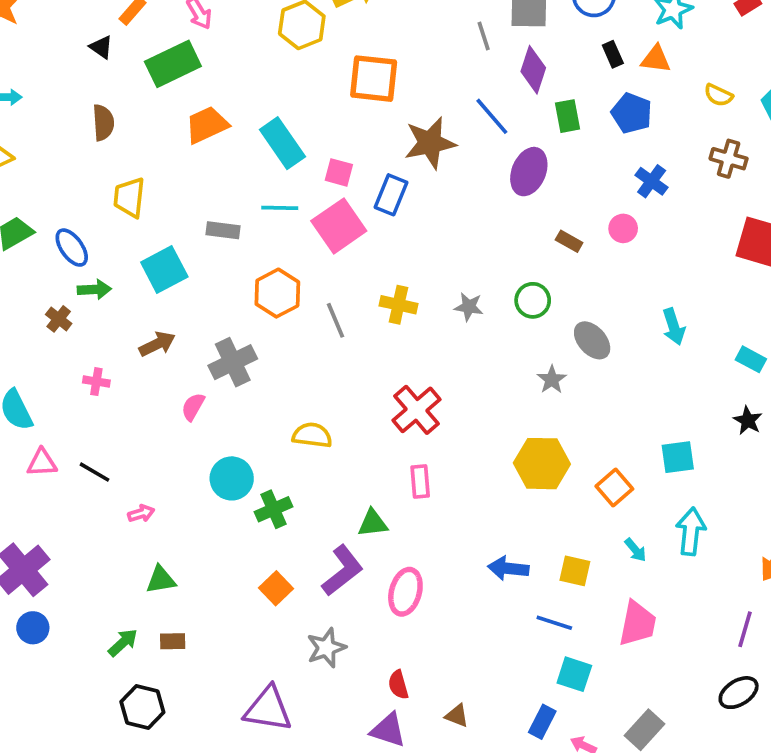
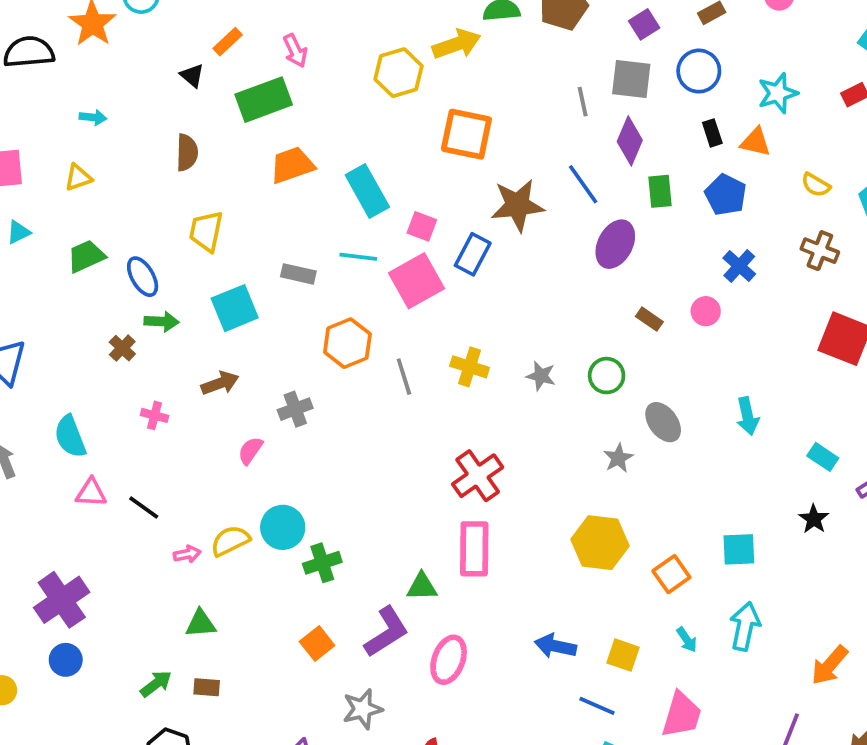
gray cross: (233, 362) -> (295, 409), size x0.7
yellow semicircle: (312, 435) -> (230, 541), moved, turned -39
pink rectangle: (420, 481) -> (474, 549), size x1.6

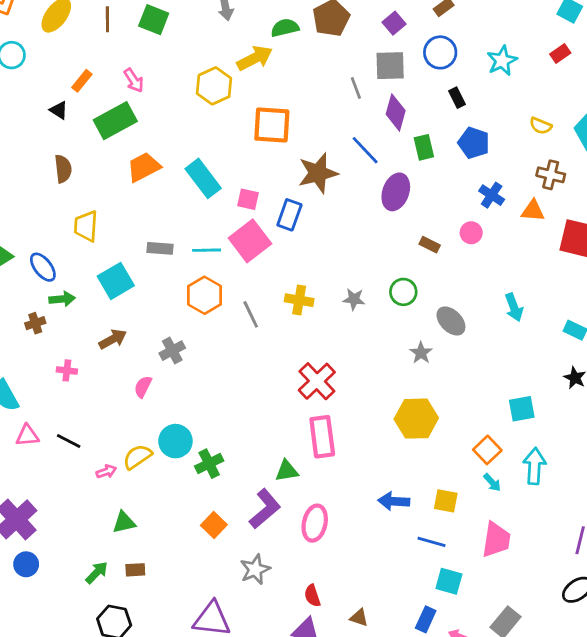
orange triangle: (755, 142) -> (533, 211), moved
cyan line: (358, 257) -> (207, 250), moved
brown cross: (122, 348) -> (35, 323), turned 36
orange square: (671, 574) -> (487, 450), moved

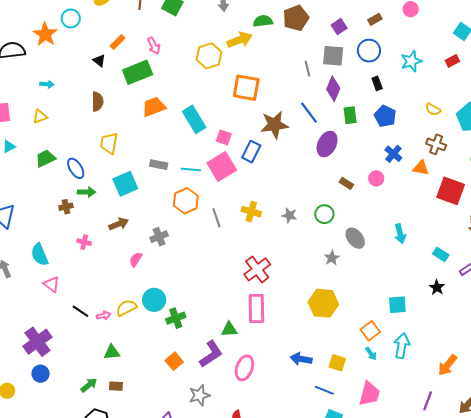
pink triangle: (27, 436) -> (52, 284), turned 36
black line: (69, 441) -> (80, 311), moved

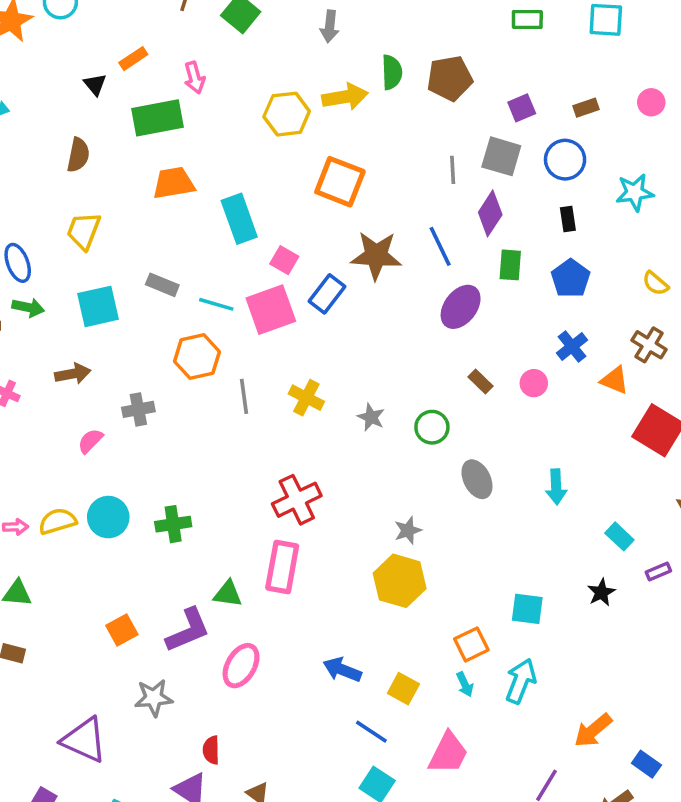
green semicircle: (263, 21) -> (392, 72), turned 84
gray star: (332, 258) -> (408, 530), moved
green cross: (176, 318) -> (173, 524), moved

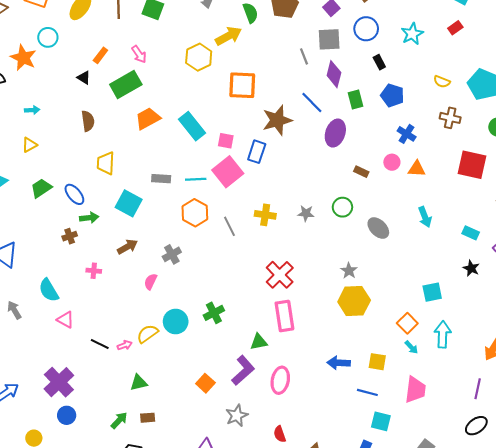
cyan square: (98, 306) -> (129, 203), turned -30
orange triangle: (615, 380) -> (417, 169), moved

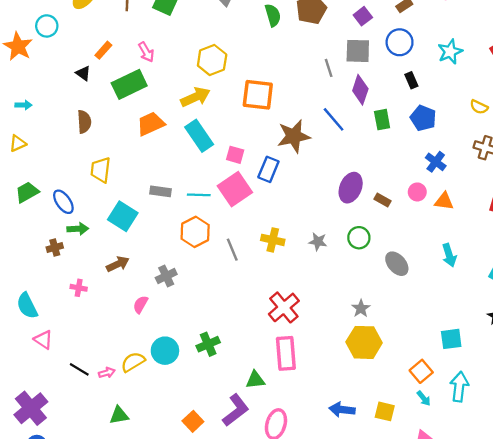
yellow arrow: (228, 36) -> (195, 97), moved
purple ellipse: (335, 133) -> (351, 188), moved

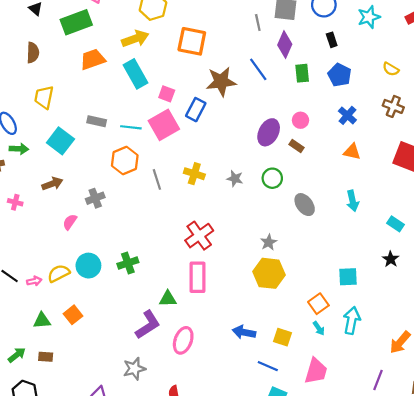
pink circle: (417, 192) -> (300, 120), moved
orange square: (193, 421) -> (73, 315), moved

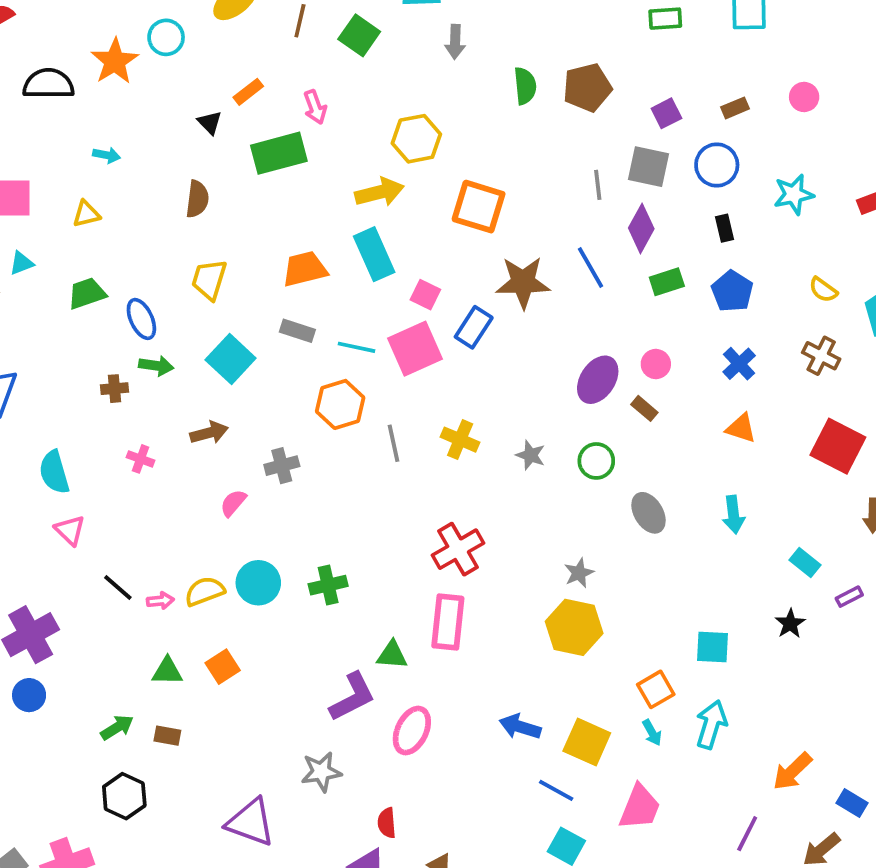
orange trapezoid: (93, 59) -> (305, 269), moved
green rectangle: (302, 73) -> (667, 282), turned 72
yellow square: (282, 337) -> (587, 742), size x1.4

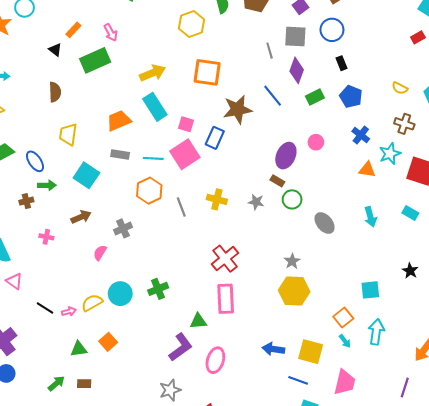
yellow hexagon: (416, 139) -> (191, 24), moved
cyan star: (794, 194) -> (390, 154), moved
brown rectangle: (644, 408) -> (277, 181), moved
cyan rectangle: (805, 562) -> (410, 213), moved

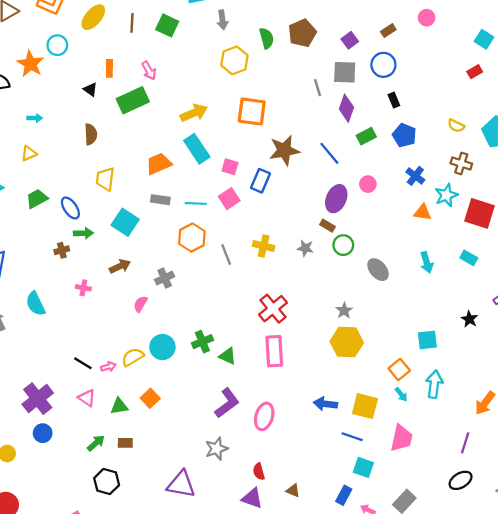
orange rectangle: (73, 30) -> (109, 68), turned -42
blue line: (273, 96) -> (329, 153), moved
pink square: (185, 154) -> (229, 199), size x0.7
pink triangle: (14, 281) -> (87, 398), moved
green triangle: (198, 321) -> (228, 356), moved, turned 30

